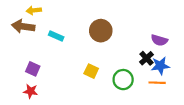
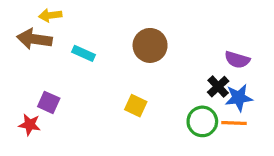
green circle: (123, 80) -> (202, 121), moved
red star: (31, 91) -> (30, 125), moved

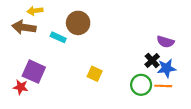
brown circle: (150, 45) -> (78, 23), moved
purple square: (49, 102) -> (34, 72), size x1.5

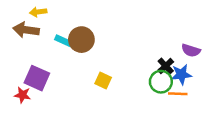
brown circle: (78, 23) -> (81, 40), moved
purple semicircle: (165, 42) -> (191, 50), moved
green circle: (141, 85) -> (161, 82), moved

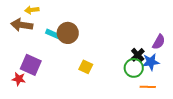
purple semicircle: (191, 50) -> (159, 42), turned -77
orange line: (178, 94) -> (148, 87), moved

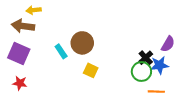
brown circle: (68, 33) -> (82, 43), moved
cyan rectangle: (53, 34) -> (61, 51), moved, turned 32
purple square: (31, 65) -> (19, 54), moved

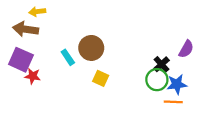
blue star: (159, 65) -> (177, 84), moved
red star: (20, 83) -> (33, 76), moved

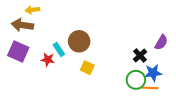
red star: (33, 76) -> (48, 60), moved
green circle: (157, 80) -> (136, 80), moved

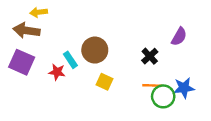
purple semicircle: (161, 42) -> (179, 37), moved
black cross: (140, 56) -> (150, 56), moved
orange line: (150, 88) -> (152, 85), moved

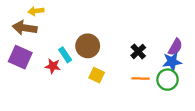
purple semicircle: (179, 37) -> (175, 47), moved
blue star: (184, 88) -> (172, 62), moved
green circle: (163, 96) -> (167, 80), moved

